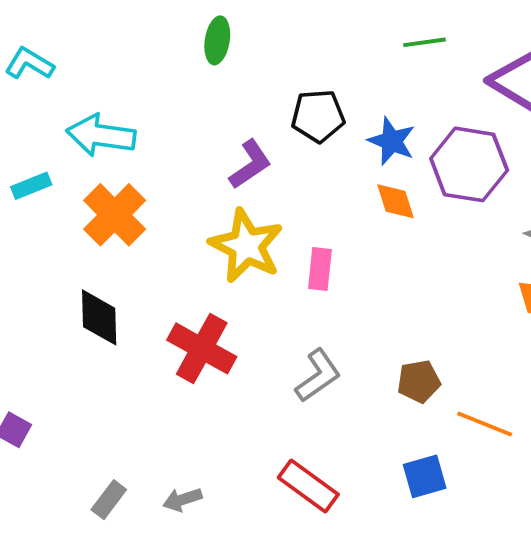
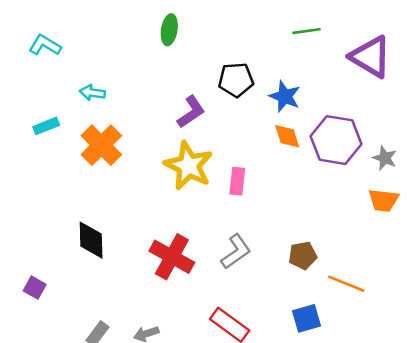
cyan arrow: (101, 135) -> (92, 93), size x0.6
purple hexagon: (469, 164) -> (336, 140), moved
black diamond: (99, 317) -> (91, 240), moved
red cross: (202, 348) -> (172, 257), moved

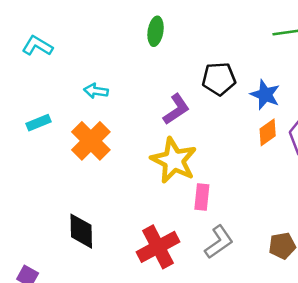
cyan arrow: (92, 93) -> (96, 91), moved
orange diamond: (287, 136) -> (268, 132), turned 72
pink rectangle: (237, 181) -> (202, 197), moved
red cross: (172, 257) -> (158, 247), turned 33

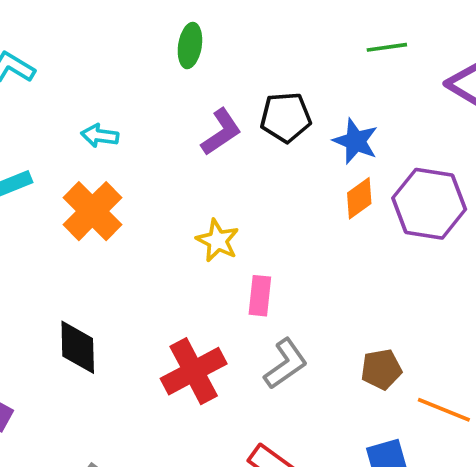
purple L-shape: (176, 109) -> (221, 132), moved
yellow star: (174, 160) -> (218, 241), size x0.6

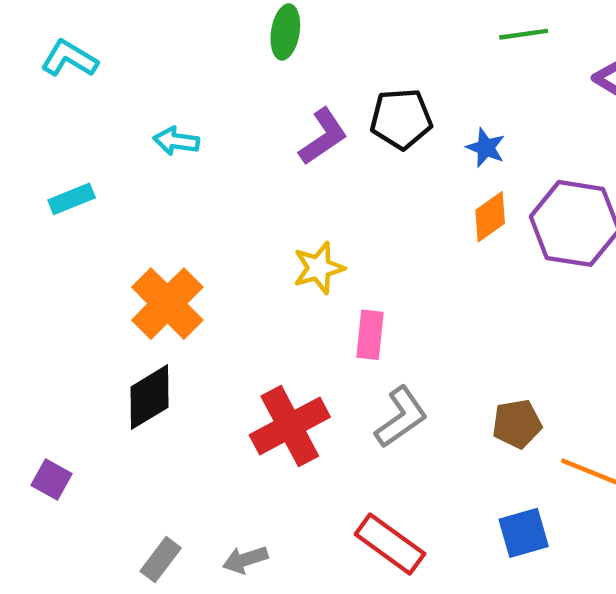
blue star: (356, 141) -> (486, 148), size x0.7
orange cross: (92, 211) -> (167, 304), moved
yellow star: (218, 241) -> (319, 268), turned 30
black diamond: (78, 347) -> (150, 397), turned 60

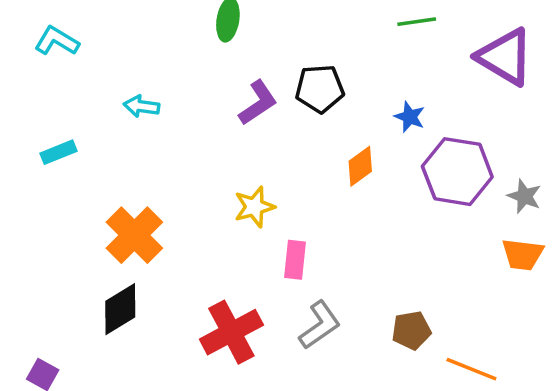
blue star: (486, 148) -> (410, 117), moved
orange diamond: (490, 217) -> (360, 166), moved

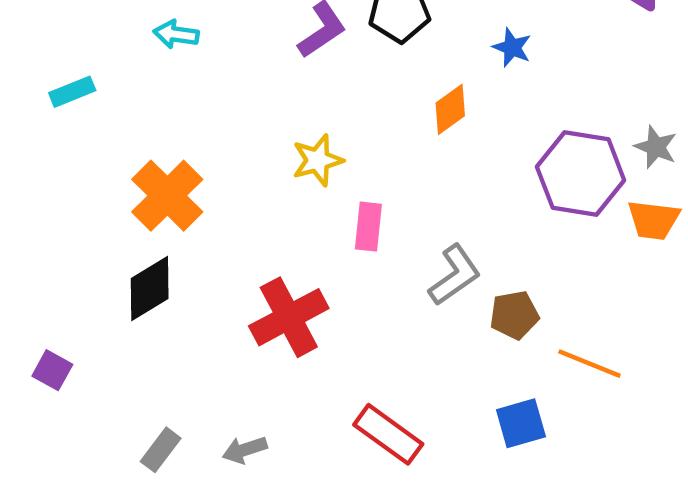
purple hexagon: (457, 172) -> (581, 174), moved
gray L-shape: (320, 325) -> (455, 275), moved

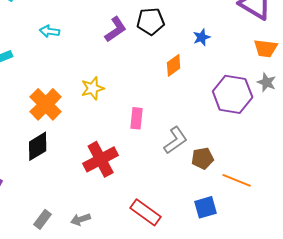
blue star: (512, 48) -> (202, 37), turned 30
yellow star: (318, 160) -> (93, 88), moved
orange trapezoid: (654, 220) -> (266, 48), moved

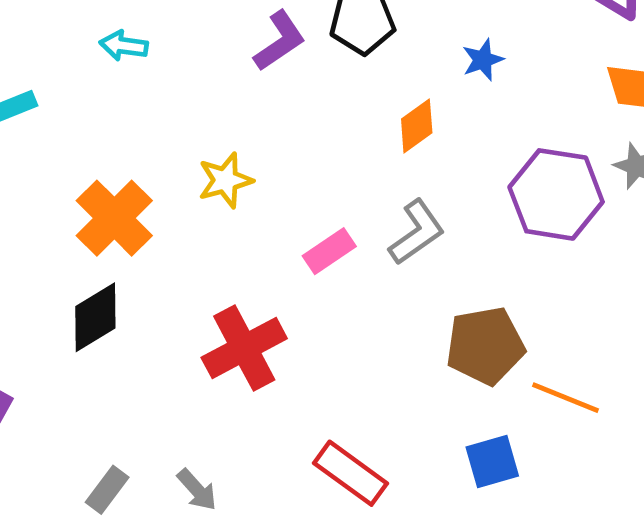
pink rectangle: (137, 118) -> (329, 251), turned 50
gray L-shape: (176, 140) -> (417, 232), moved
brown pentagon: (203, 158) -> (485, 346), size x1.5
gray arrow: (81, 219) -> (197, 490), turned -114

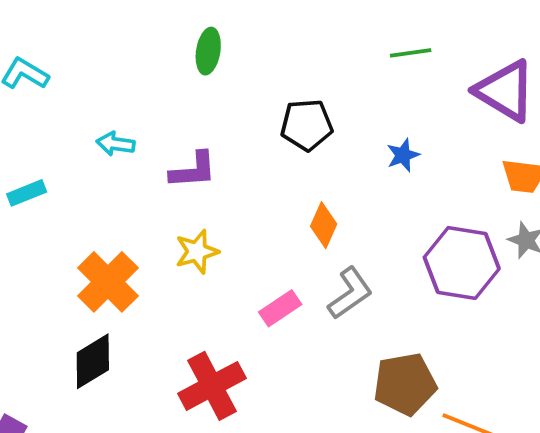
purple L-shape: (280, 41) -> (193, 170), moved, turned 30
orange diamond: (417, 126) -> (324, 225), moved, turned -30

